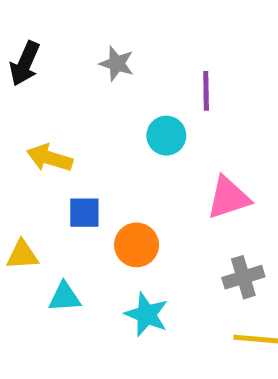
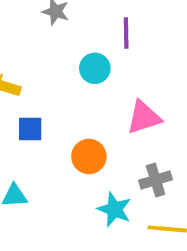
orange circle: (137, 245) -> (89, 156), moved
cyan star: (146, 314) -> (114, 209), moved

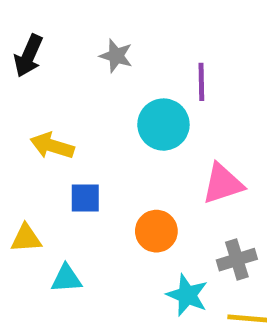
cyan circle: (95, 68) -> (163, 125), size x1.4

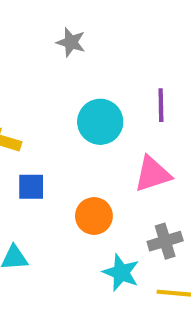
gray star: (116, 56) -> (71, 42), moved
purple line: (201, 82) -> (161, 105), moved

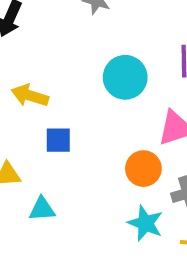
orange circle: (94, 216) -> (143, 169), moved

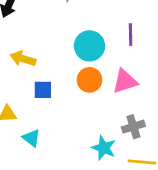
orange circle: (143, 169) -> (90, 80), moved
cyan triangle: (42, 209) -> (31, 138), turned 42

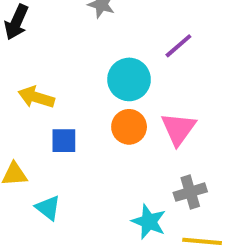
purple line: (131, 35) -> (178, 46), moved, turned 50
pink triangle: (125, 81) -> (178, 129), turned -36

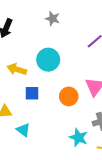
cyan circle: (129, 79) -> (48, 60), moved
orange circle: (129, 127) -> (69, 96), moved

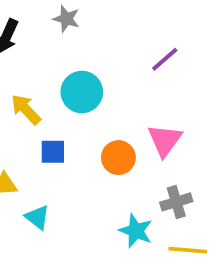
gray star: (53, 19) -> (66, 19), moved
yellow arrow: (17, 69) -> (26, 109), turned 30

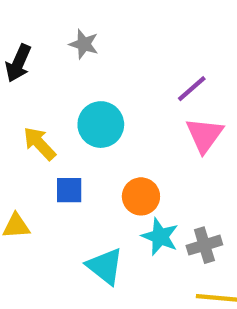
pink triangle: (165, 140) -> (204, 135), moved
cyan triangle: (37, 217) -> (105, 266), moved, size x1.4
cyan star: (136, 231) -> (160, 237), moved

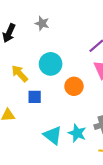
orange circle: (141, 196) -> (74, 86), moved
cyan star: (160, 237) -> (77, 133), moved

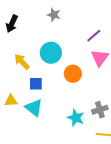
gray star: (42, 23) -> (54, 15), moved
cyan triangle: (53, 135) -> (34, 108), moved

